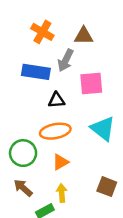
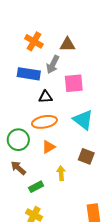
brown square: (107, 187) -> (86, 156), moved
yellow arrow: (62, 193) -> (61, 173), moved

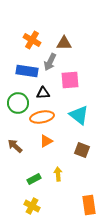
green circle: (18, 140) -> (18, 103), moved
brown arrow: (18, 168) -> (15, 146), moved
yellow arrow: (61, 173) -> (58, 174), moved

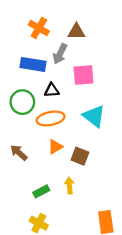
brown square: (82, 150) -> (80, 156), moved

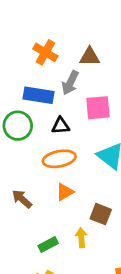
green circle: (22, 102) -> (18, 126), moved
brown square: (80, 156) -> (101, 214), moved

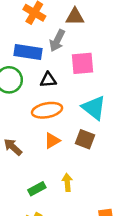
brown square: (101, 214) -> (85, 139), moved

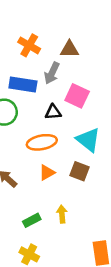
pink square: (82, 63) -> (77, 96), turned 30
black triangle: (48, 80) -> (53, 112), moved

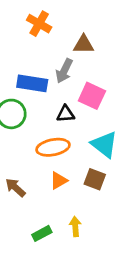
orange cross: (29, 45) -> (39, 24), moved

